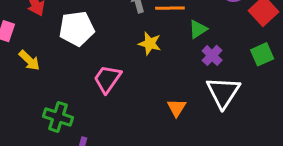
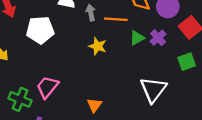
purple cross: (212, 55) -> (158, 38), moved
pink trapezoid: (107, 79) -> (47, 87), moved
orange triangle: (176, 108) -> (94, 105), moved

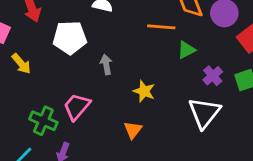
gray arrow: (91, 13) -> (106, 64), moved
purple cross: (158, 38) -> (213, 76), moved
yellow star: (98, 46) -> (144, 91), moved

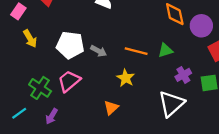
orange line: (161, 27) -> (136, 51), moved
white pentagon: (70, 38) -> (70, 45), moved
gray arrow: (106, 64) -> (99, 51), turned 119

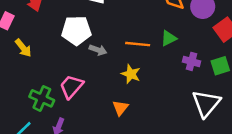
white pentagon: (70, 45) -> (76, 30), moved
purple cross: (183, 75) -> (191, 61), turned -35
white triangle: (171, 104) -> (206, 103), moved

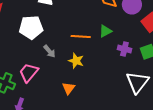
gray arrow: (98, 50) -> (49, 51), moved, turned 32

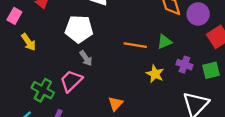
gray arrow: (49, 51) -> (86, 58), moved
yellow star: (76, 61) -> (155, 74), moved

